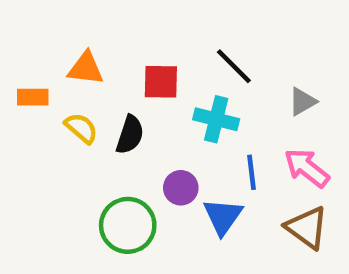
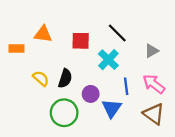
cyan cross: (216, 119) -> (108, 60), turned 30
yellow semicircle: (81, 128) -> (41, 78), moved
black semicircle: (130, 135) -> (65, 78), moved

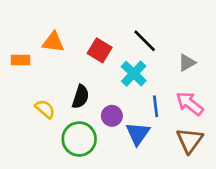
red square: (81, 41) -> (100, 50), turned 30
yellow semicircle: (41, 78) -> (45, 109), moved
brown triangle: (154, 114) -> (190, 140), turned 30

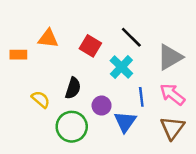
gray triangle: (187, 63) -> (170, 57), size x1.6

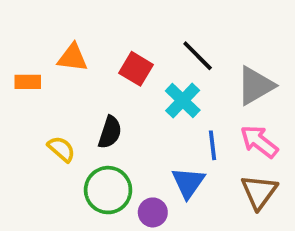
purple circle: (102, 106) -> (153, 212), moved

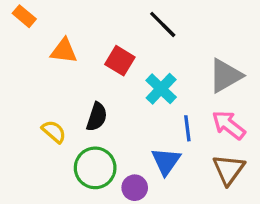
black line: (198, 56) -> (163, 24), moved
orange rectangle: (28, 82) -> (24, 16), moved, turned 40

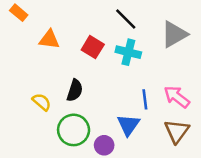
gray triangle: (225, 76) -> (174, 34), moved
cyan cross: (161, 89) -> (128, 52), moved, turned -30

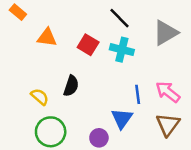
green circle: (74, 130) -> (51, 132), moved

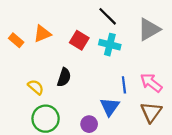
orange rectangle: (18, 12) -> (16, 40), moved
orange triangle: (47, 37) -> (42, 34), turned -30

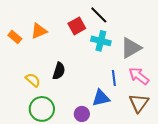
gray triangle: (149, 29) -> (131, 48), moved
red square: (79, 40) -> (77, 26), moved, turned 30
blue triangle: (110, 107) -> (101, 98), turned 42

